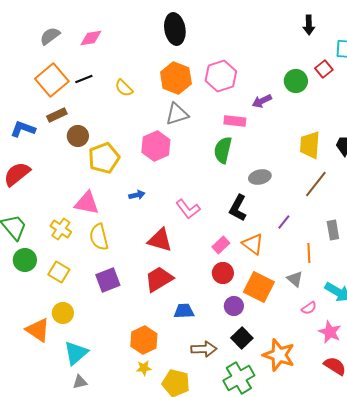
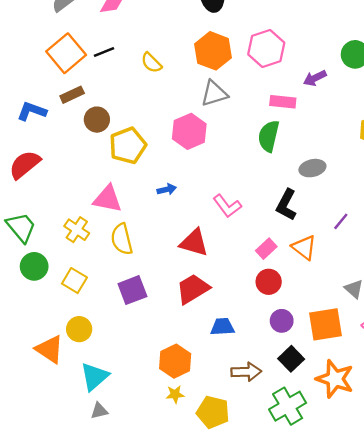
orange square: (259, 287) -> (325, 324), moved, turned -36

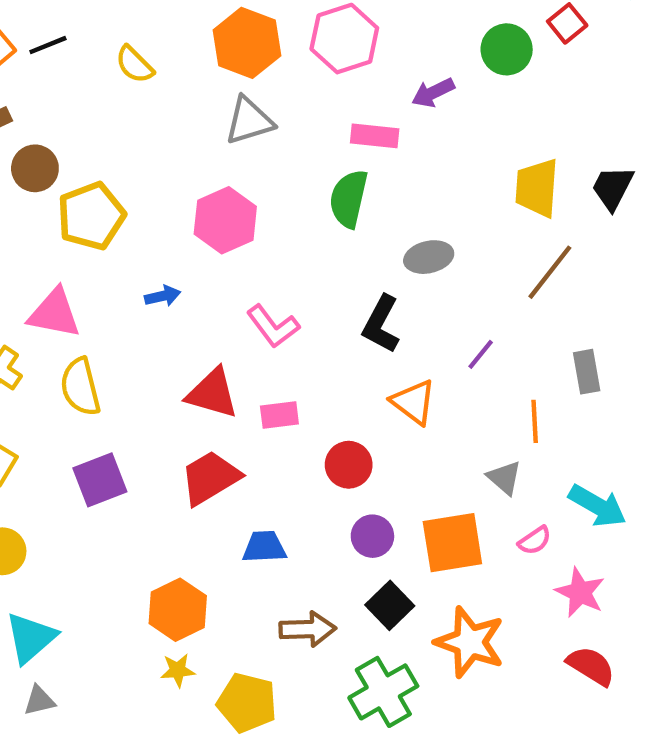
pink hexagon: (189, 131) -> (225, 220), moved
pink rectangle: (266, 249) -> (279, 415), moved, turned 36

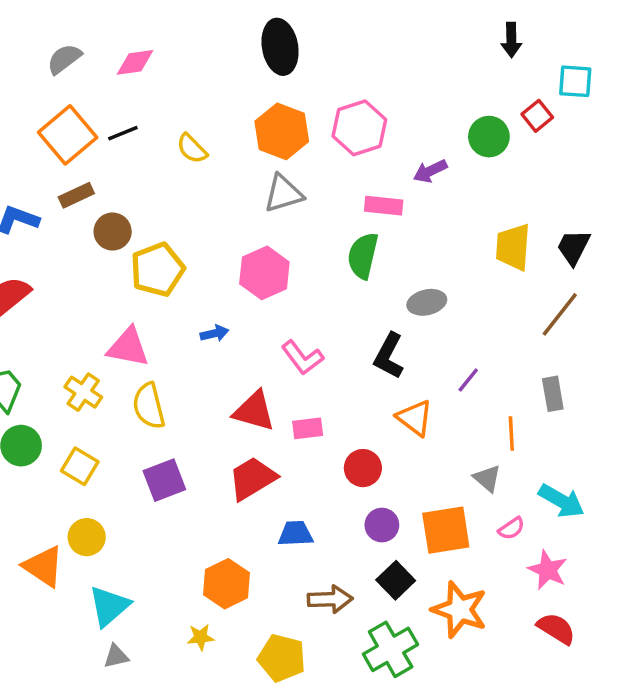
brown line: (550, 272) -> (560, 314), moved
yellow star: (178, 670) -> (201, 637), moved

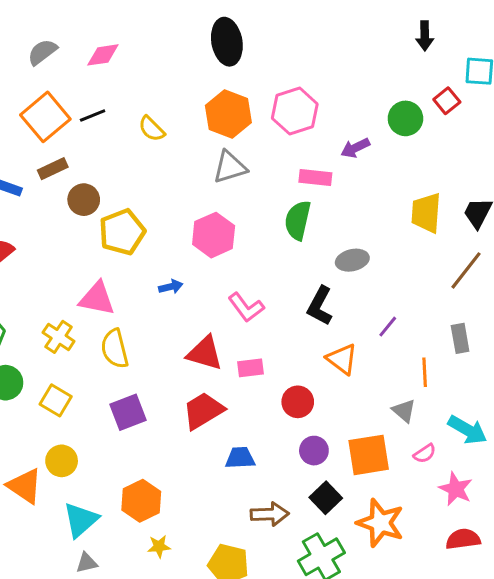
orange hexagon: (227, 584) -> (141, 501), moved
red semicircle: (556, 629) -> (463, 539), turned -40

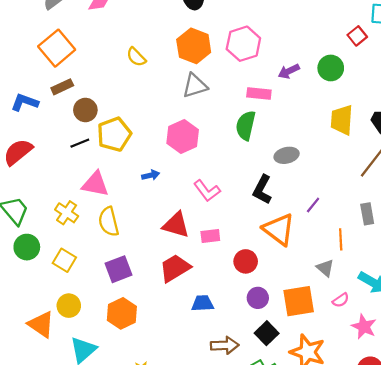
black line: (93, 115) -> (80, 143), moved
green circle: (405, 118) -> (331, 68), moved
orange triangle: (342, 359) -> (279, 229), size x1.4
orange hexagon: (141, 501) -> (122, 313), moved

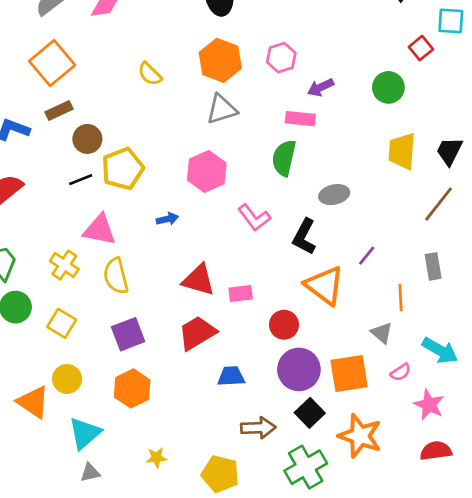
pink hexagon: (243, 44) -> (281, 58), size x0.7
purple arrow: (289, 71) -> (321, 87), moved
pink L-shape: (207, 191) -> (254, 218), moved
purple circle: (258, 298) -> (299, 369), size x1.6

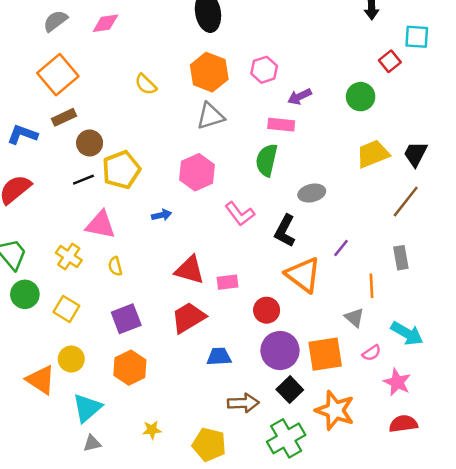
yellow trapezoid: (402, 151) -> (373, 154), turned 64
yellow semicircle: (116, 276) -> (115, 266), size x0.6

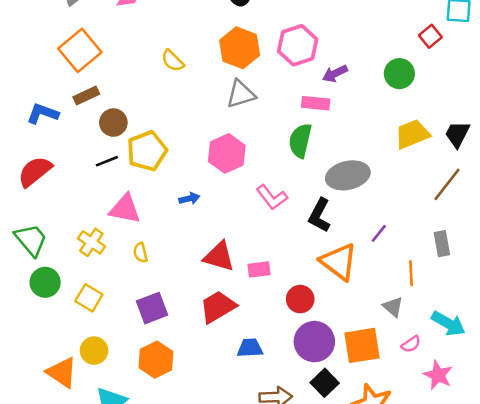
pink hexagon: (264, 70) -> (298, 45), size x1.4
gray ellipse: (312, 193) -> (348, 175), size x1.5

